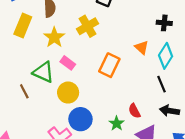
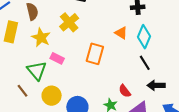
green triangle: (43, 72) -> (37, 70), turned 35
yellow circle: (68, 93) -> (52, 96), moved

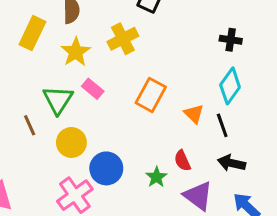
orange triangle: (121, 33) -> (194, 114), moved

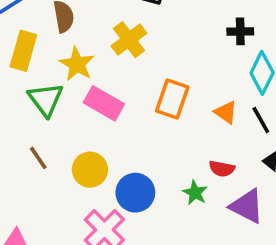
black cross: (231, 40) -> (240, 31), moved
pink rectangle: (93, 89) -> (104, 103), size x1.5
green triangle: (58, 100) -> (46, 99), moved
red semicircle: (182, 161) -> (222, 169), turned -45

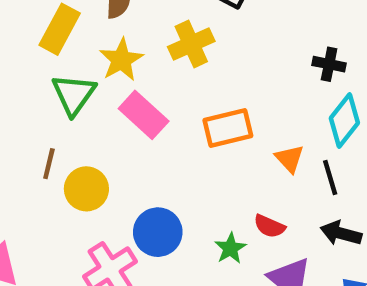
orange rectangle: (172, 99) -> (228, 128), turned 45
brown line: (38, 158) -> (49, 164), turned 35
yellow circle: (90, 170) -> (86, 189), moved

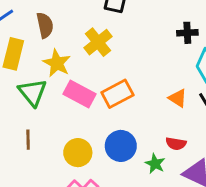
orange rectangle: (228, 128) -> (117, 94), moved
yellow circle: (86, 189) -> (78, 153), moved
blue circle: (158, 232) -> (121, 146), moved

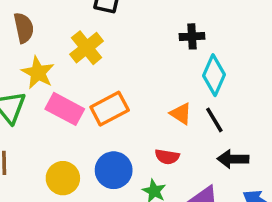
red semicircle: (176, 144) -> (167, 157), moved

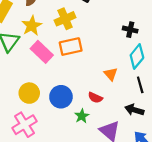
orange rectangle: (110, 109) -> (71, 47), moved
black line: (214, 120) -> (140, 85), moved

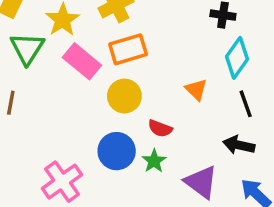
yellow circle: (29, 93) -> (124, 96), moved
blue circle: (61, 97) -> (117, 151), moved
red semicircle: (95, 98) -> (160, 128), moved

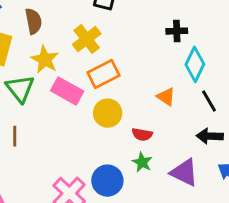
blue circle: (117, 151) -> (107, 181), moved

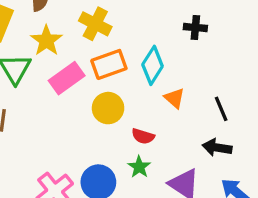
yellow cross: (87, 39) -> (95, 24), turned -32
cyan diamond: (195, 64) -> (153, 65), moved
pink rectangle: (67, 91) -> (67, 78), turned -72

